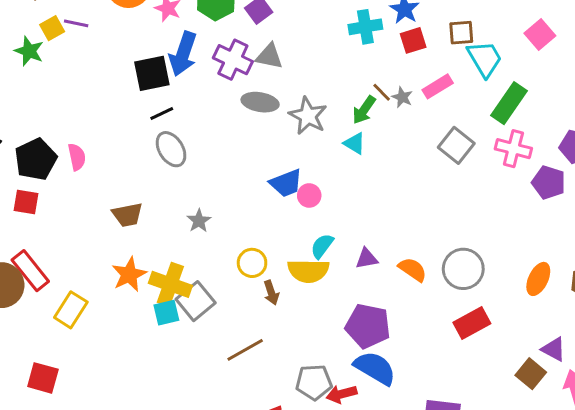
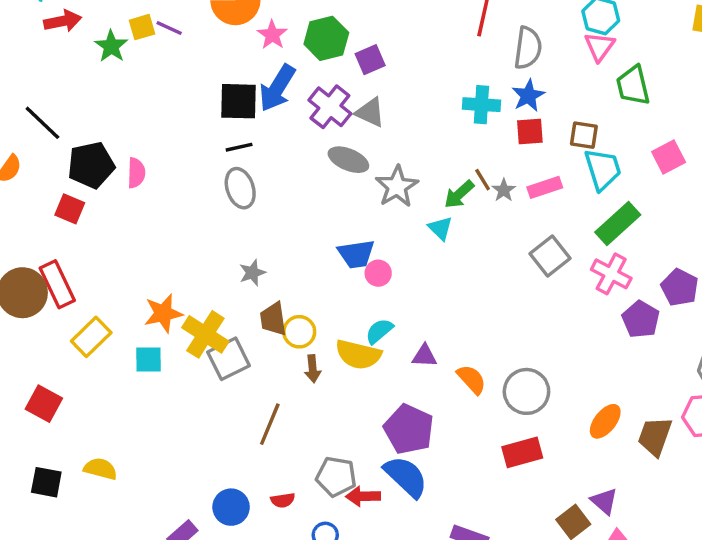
brown trapezoid: (127, 215) -> (273, 319), moved, turned 80
cyan square: (166, 313) -> (149, 360), moved
brown line: (245, 350) -> (270, 424), turned -51

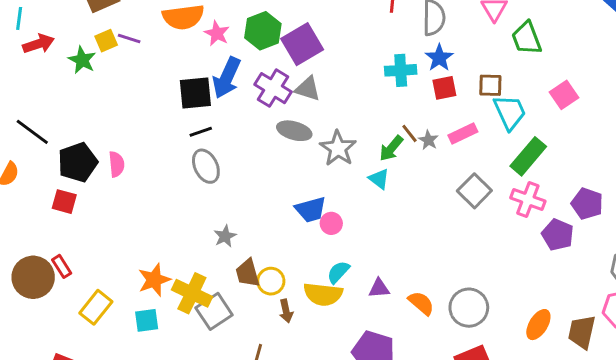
purple square: (370, 60) -> (302, 44), size x1.6
red rectangle: (57, 284) -> (62, 266), size x0.6

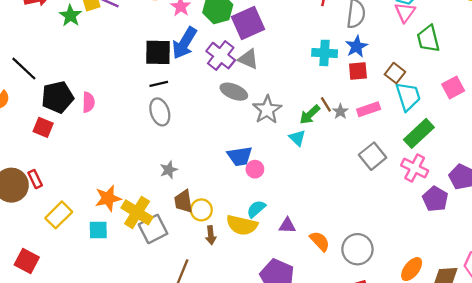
brown square: (490, 85) -> (395, 73), turned 30

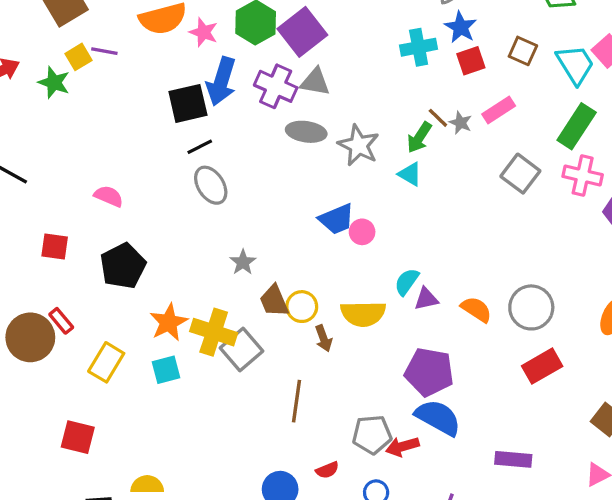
cyan trapezoid: (408, 96) -> (575, 65), moved
black pentagon: (57, 97) -> (123, 266), moved
pink semicircle: (88, 102) -> (109, 196), turned -54
cyan semicircle: (256, 209) -> (407, 282), moved

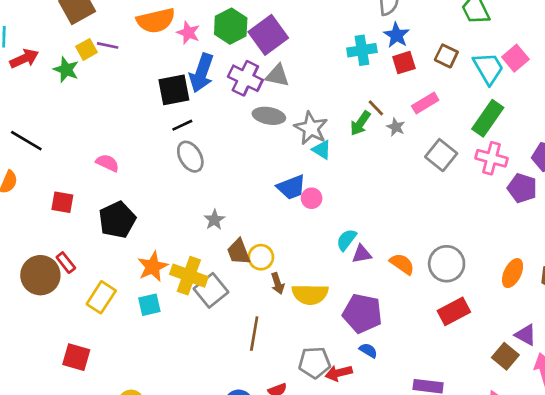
gray star: (460, 123) -> (396, 127), moved
cyan triangle: (410, 174) -> (322, 150), moved
yellow semicircle: (363, 314) -> (310, 294), moved
blue semicircle: (438, 418) -> (368, 350), size x0.5

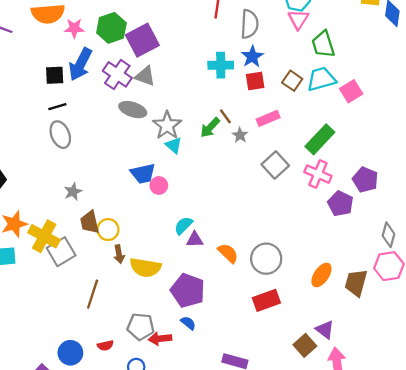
pink star: (188, 33) -> (74, 28), turned -30
cyan trapezoid: (488, 68) -> (321, 79), moved, turned -84
black square: (174, 90) -> (55, 75), size x0.7

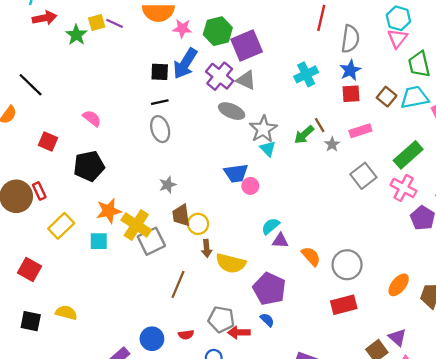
cyan cross: (221, 65) -> (306, 74), moved, turned -30

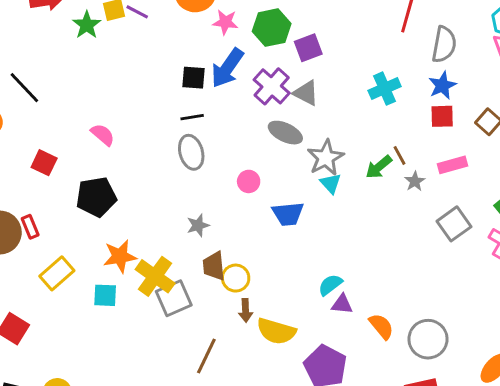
purple square: (247, 45) -> (308, 48), size x0.7
pink circle: (250, 186) -> (249, 181), moved

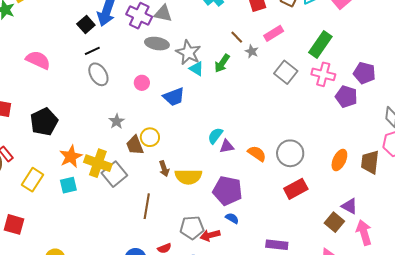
black square: (194, 78) -> (86, 25), turned -30
pink semicircle: (103, 135) -> (38, 60), moved, size x1.4
green arrow: (379, 167) -> (222, 63), moved
yellow circle: (236, 278) -> (150, 137), moved

